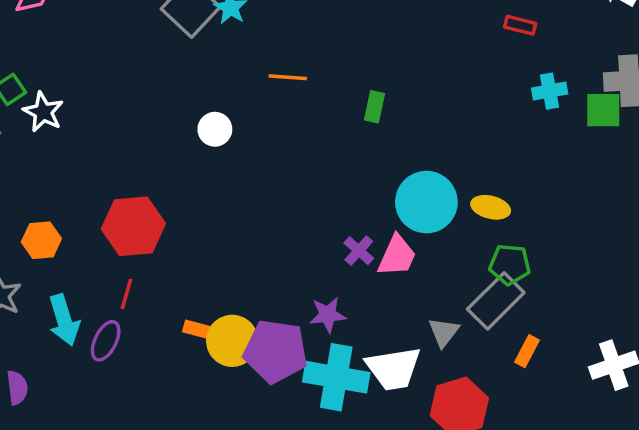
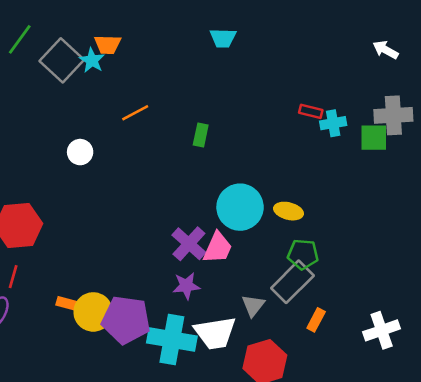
red rectangle: (520, 25) -> (311, 111), moved
orange line: (288, 77) -> (135, 113), turned -32
purple cross: (359, 251) -> (189, 244), size x1.5
purple star: (328, 315) -> (186, 286), moved

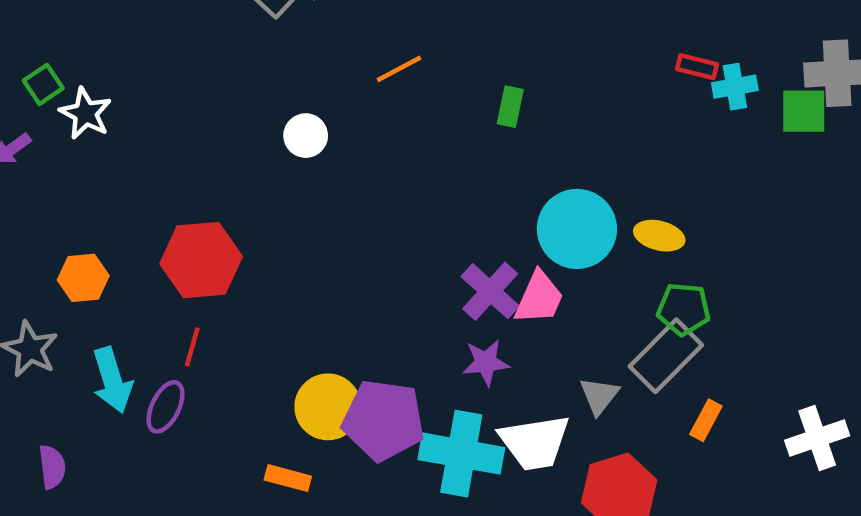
orange rectangle: (70, 304) -> (288, 478), moved

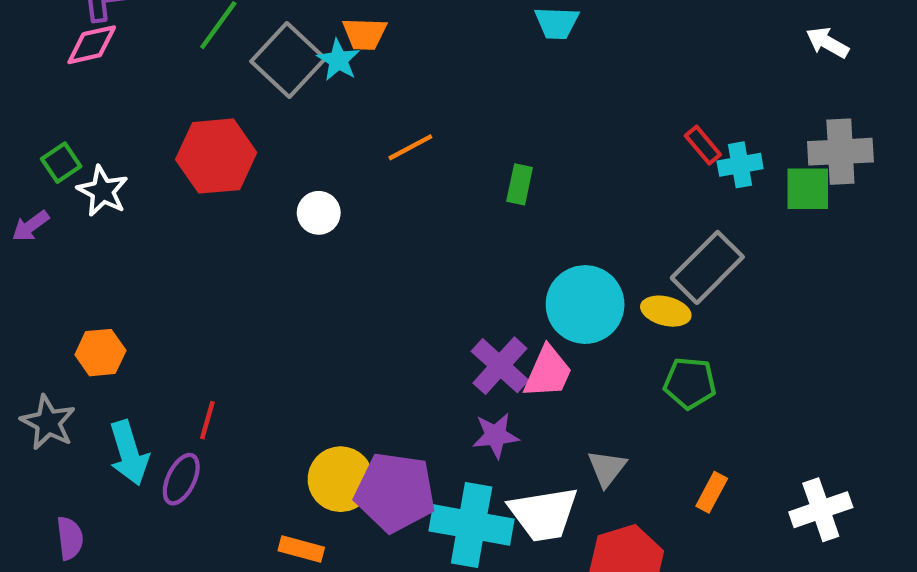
red rectangle: (697, 67) -> (703, 145), turned 36
red hexagon: (201, 260) -> (216, 156), moved
gray rectangle: (666, 356) -> (707, 267), moved

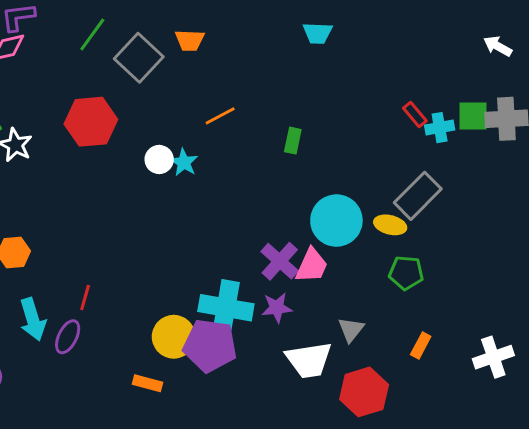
cyan star: (338, 60) -> (184, 162), moved
green square: (808, 189) -> (473, 116), moved
cyan cross: (472, 525) -> (226, 308), moved

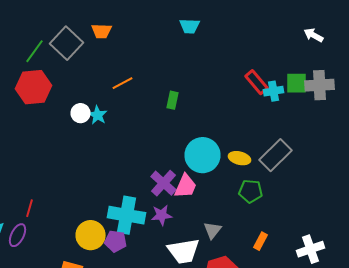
green line: (92, 35) -> (34, 51), moved
red rectangle: (415, 114) -> (256, 82), size x1.4
gray rectangle: (418, 196) -> (276, 155), moved
purple pentagon: (210, 345) -> (116, 241), size x0.6

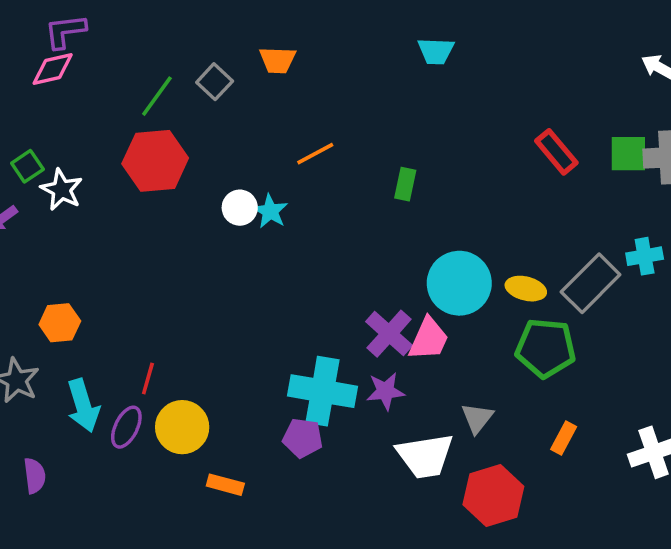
gray square: (66, 43) -> (215, 82), size x0.6
cyan cross: (274, 91) -> (645, 256), moved
green pentagon: (250, 191) -> (546, 348), size x1.4
yellow circle: (90, 235) -> (182, 427), moved

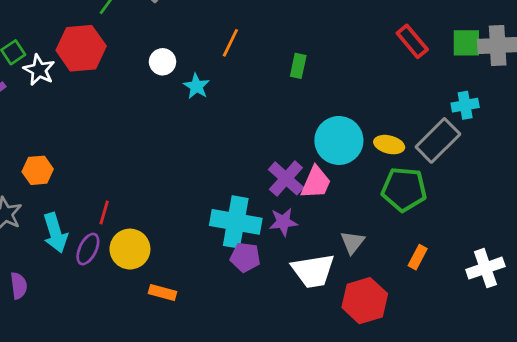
orange line: (315, 154) -> (230, 43), turned -36
red hexagon: (155, 161) -> (81, 48), moved
white circle: (240, 208) -> (163, 62), moved
cyan cross: (645, 256) -> (465, 105), moved
purple pentagon: (303, 438) -> (245, 257), moved

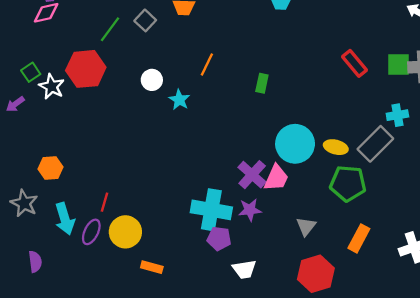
orange rectangle: (418, 257) -> (359, 238), size x1.4
white trapezoid: (313, 271) -> (244, 269), moved, size x0.7

